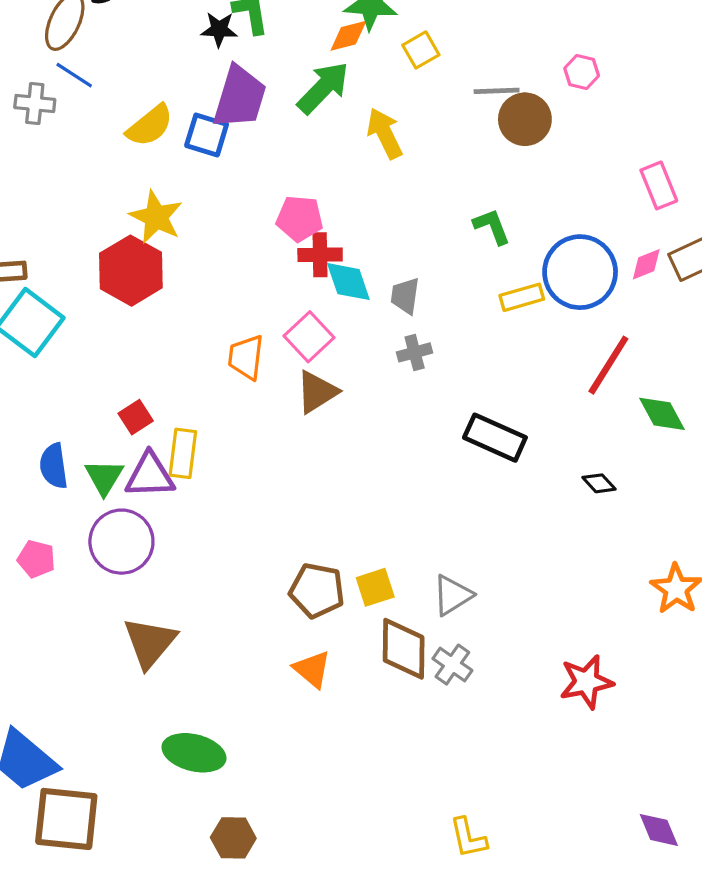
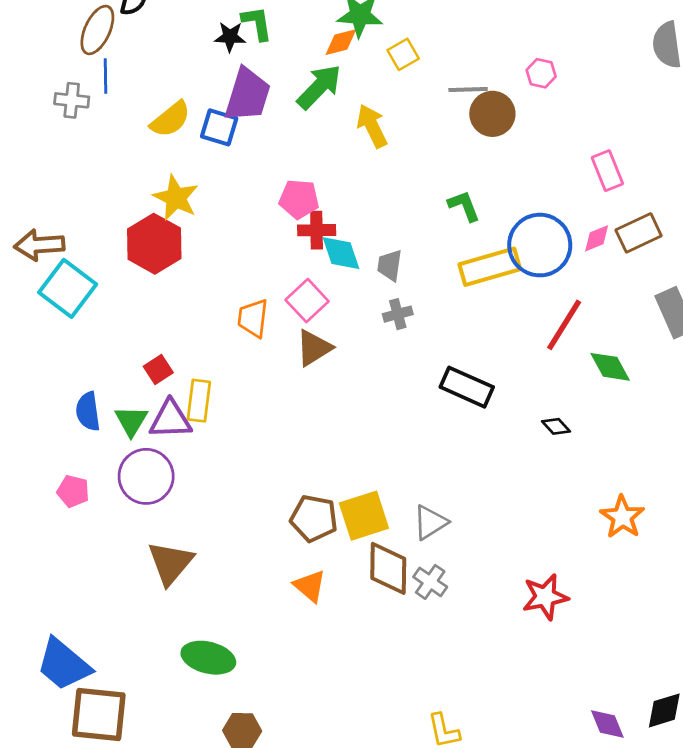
blue line: (74, 75) -> (106, 76), turned 56
yellow rectangle: (522, 297) -> (490, 267), size x1.6
yellow square: (375, 587) -> (364, 516), size x1.5

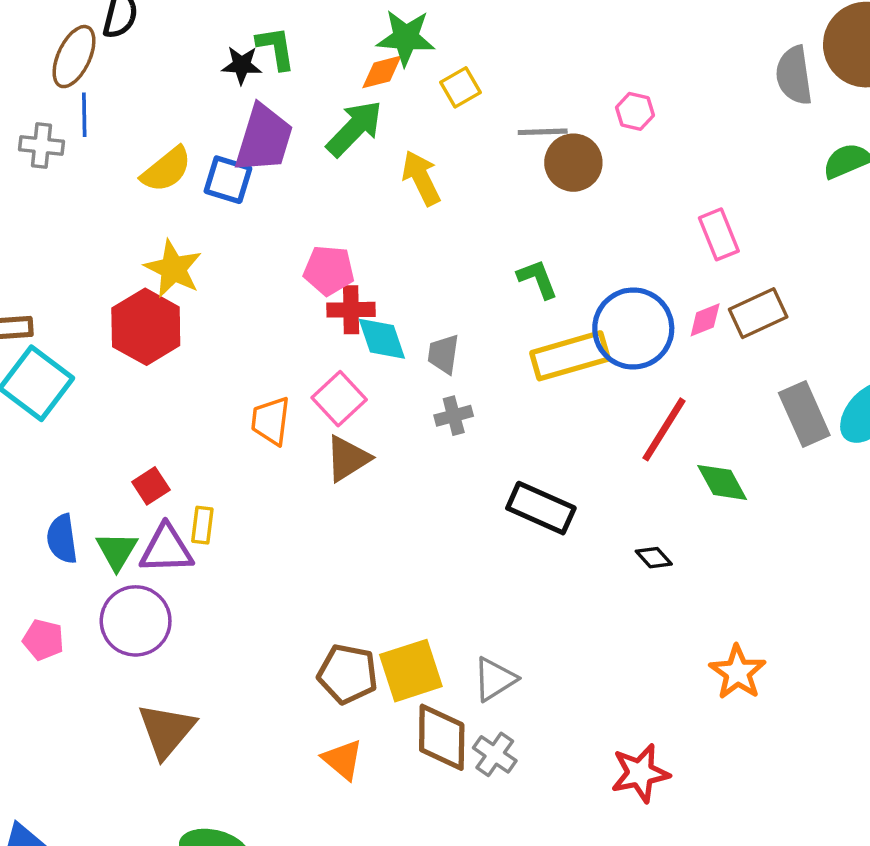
yellow rectangle: (199, 401) -> (202, 525), size x0.7

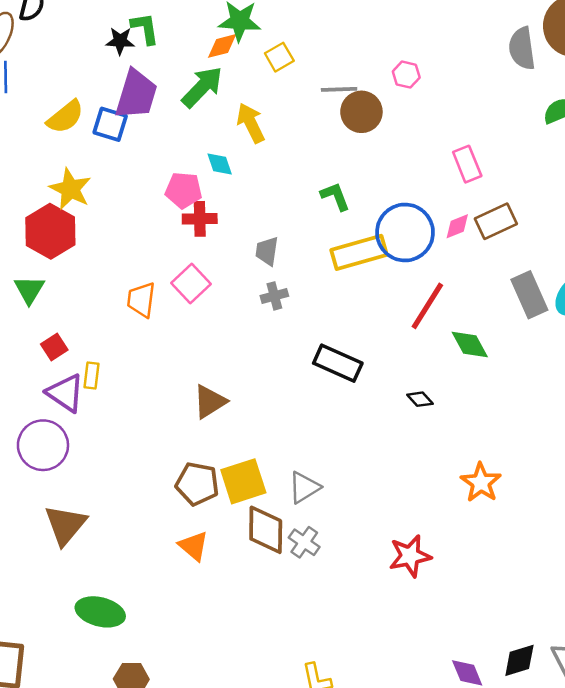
cyan diamond: (382, 339) -> (220, 164), moved, size x0.7
brown triangle: (348, 458) -> (210, 402), moved
purple triangle: (166, 549) -> (65, 393), turned 36
green triangle: (117, 551) -> (29, 290), moved

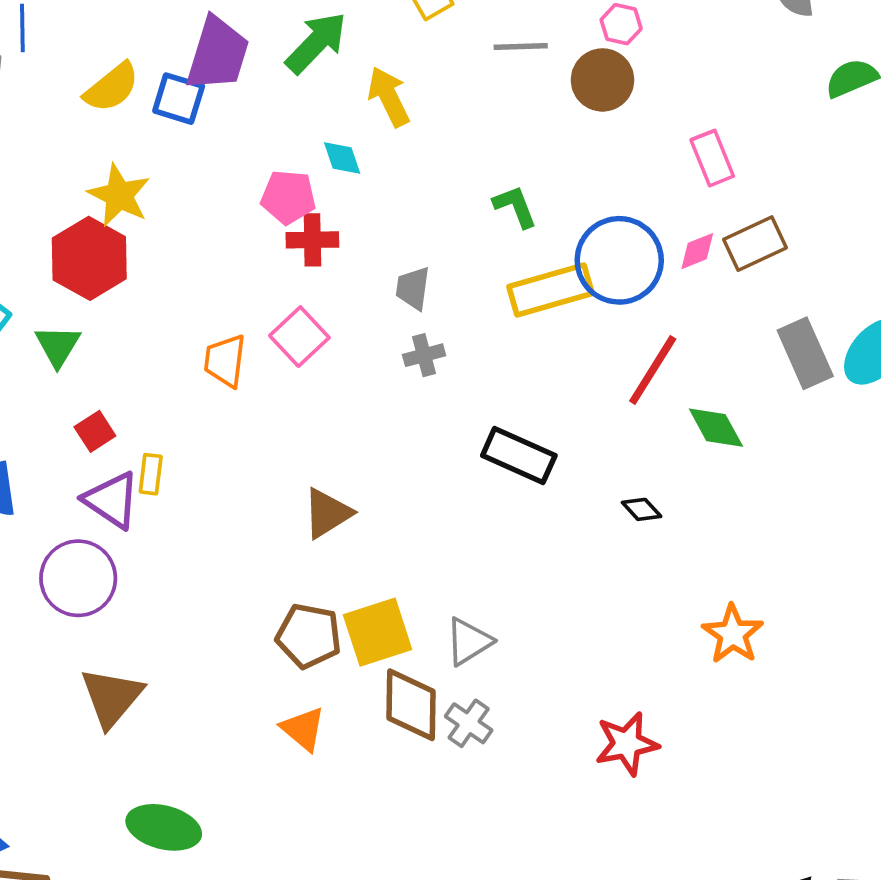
brown circle: (361, 112) -> (603, 80), moved

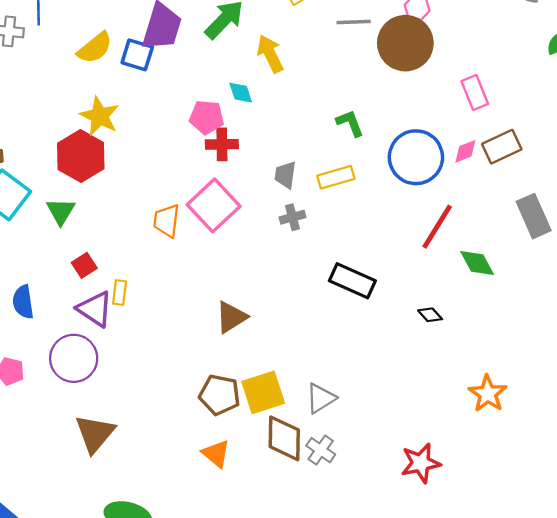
brown circle: (603, 80) -> (405, 43), size x1.4
yellow rectangle: (550, 290) -> (336, 177), moved, size x0.7
pink square: (299, 337) -> (214, 205), size x1.4

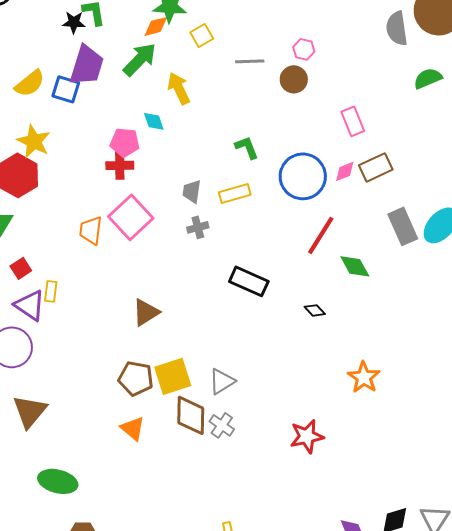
brown circle: (405, 43) -> (294, 79), size x0.6
red cross: (222, 144) -> (120, 165), moved

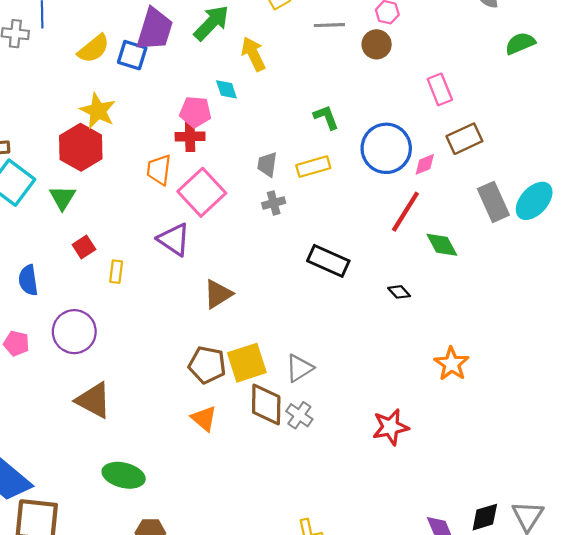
pink diamond: (345, 171) -> (425, 164), moved
orange trapezoid: (91, 230) -> (159, 170), moved
purple triangle: (30, 305) -> (174, 239), moved
brown triangle: (30, 411) -> (94, 400), turned -42

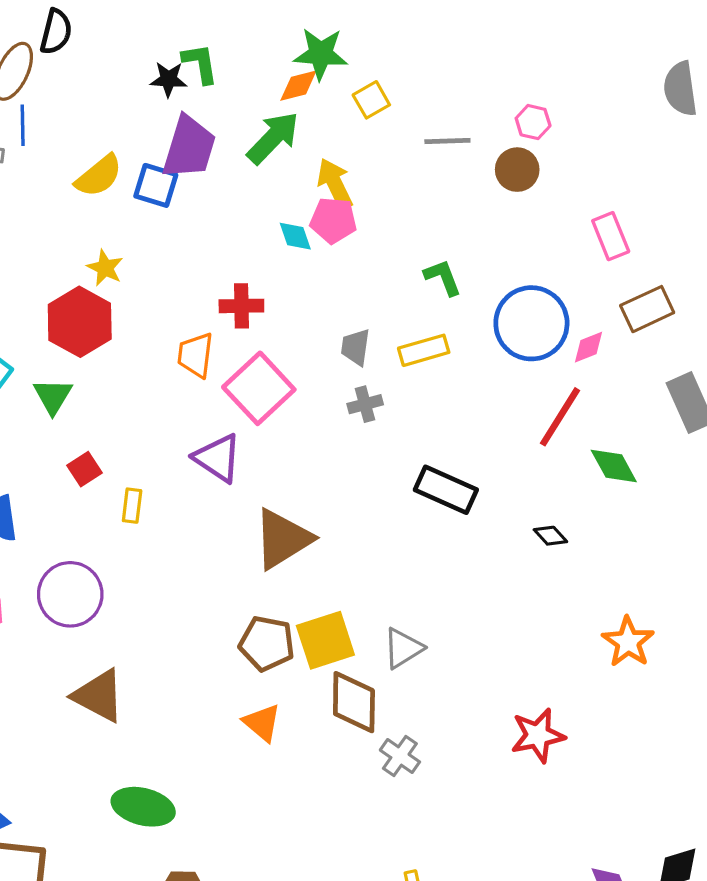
yellow star: (98, 111) -> (105, 268), size x0.7
pink pentagon: (195, 112) -> (333, 220), moved
brown triangle: (218, 294) -> (283, 539), size x1.4
gray cross: (299, 415) -> (400, 756), moved

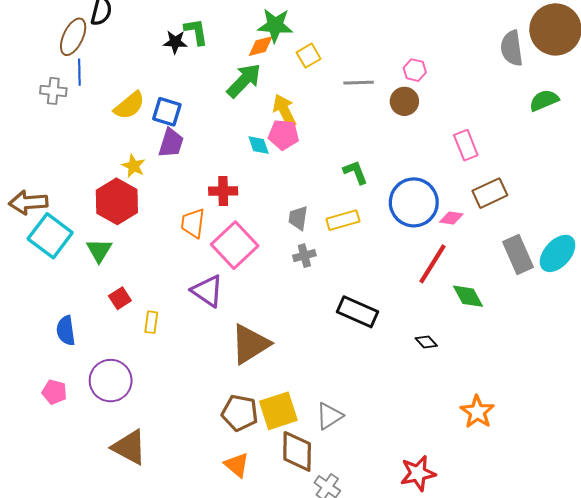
purple trapezoid: (189, 147) -> (171, 143), moved, size x0.7
pink diamond: (588, 347) -> (451, 218), turned 30

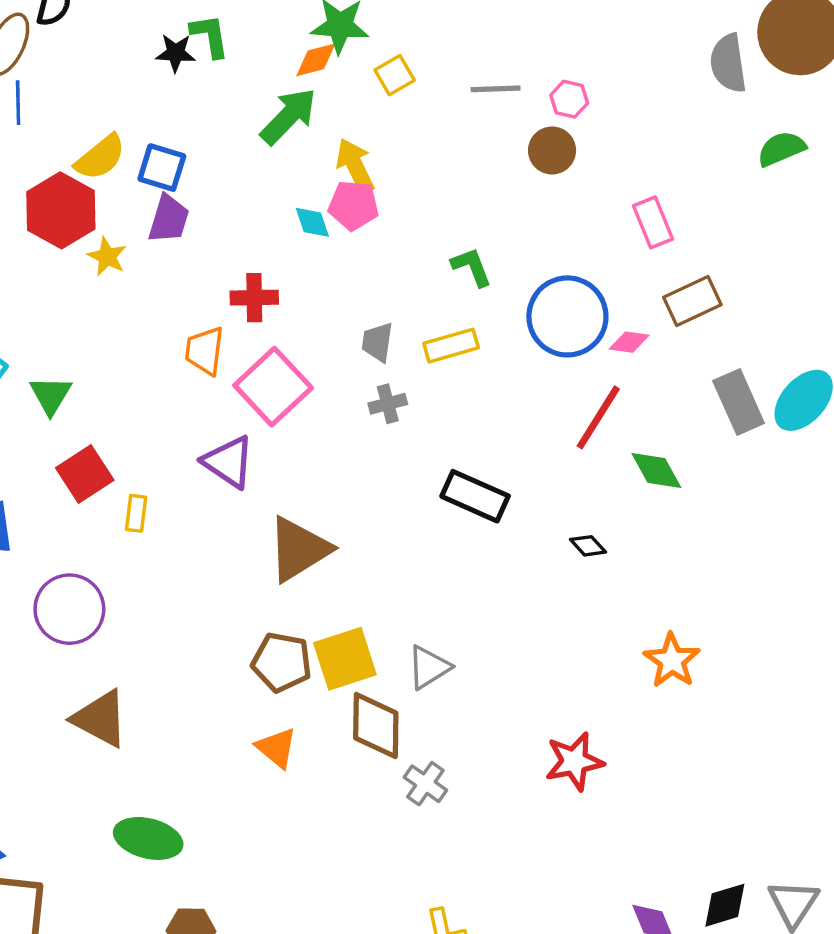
gray line: (359, 83) -> (496, 89), moved
red hexagon: (117, 201) -> (61, 210), moved
red square: (120, 298) -> (85, 474), size x1.5

